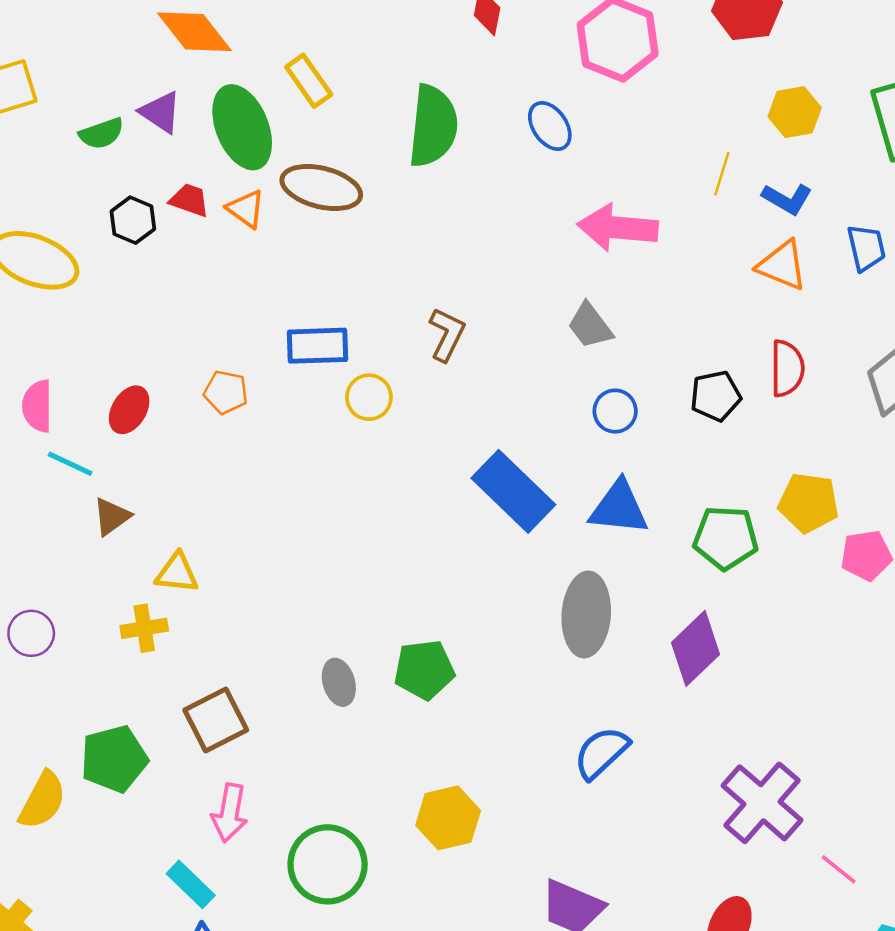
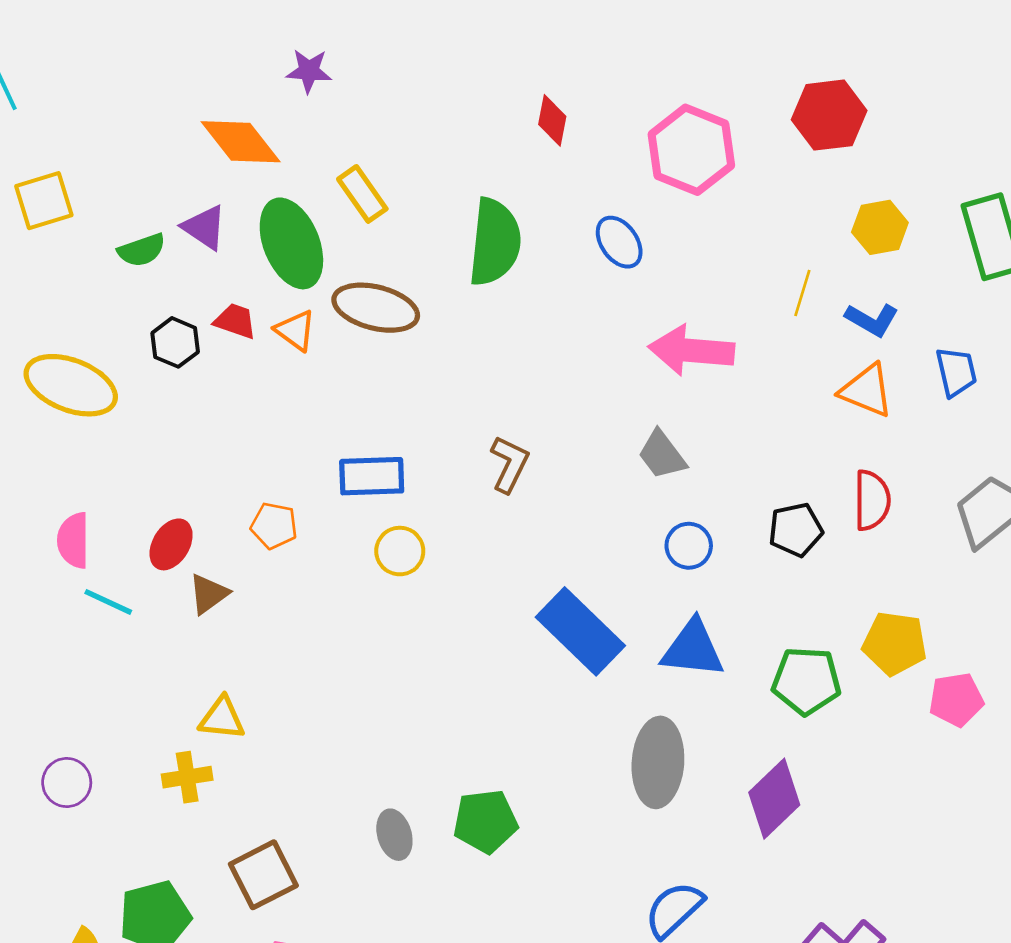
yellow circle: (369, 397) -> (400, 551), moved
brown triangle: (112, 517) -> (208, 594), moved

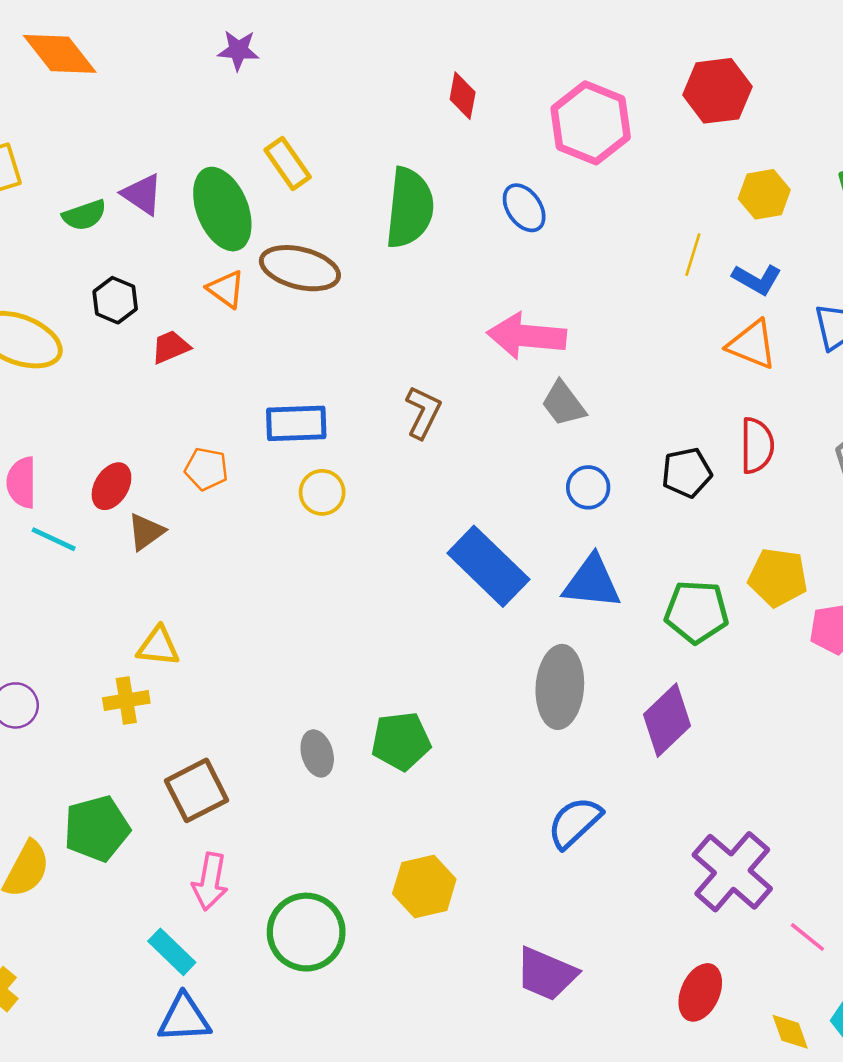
orange diamond: (241, 142) -> (60, 54), moved
red trapezoid: (235, 321) -> (171, 347), moved, turned -42
pink arrow: (691, 350) -> (527, 336), moved

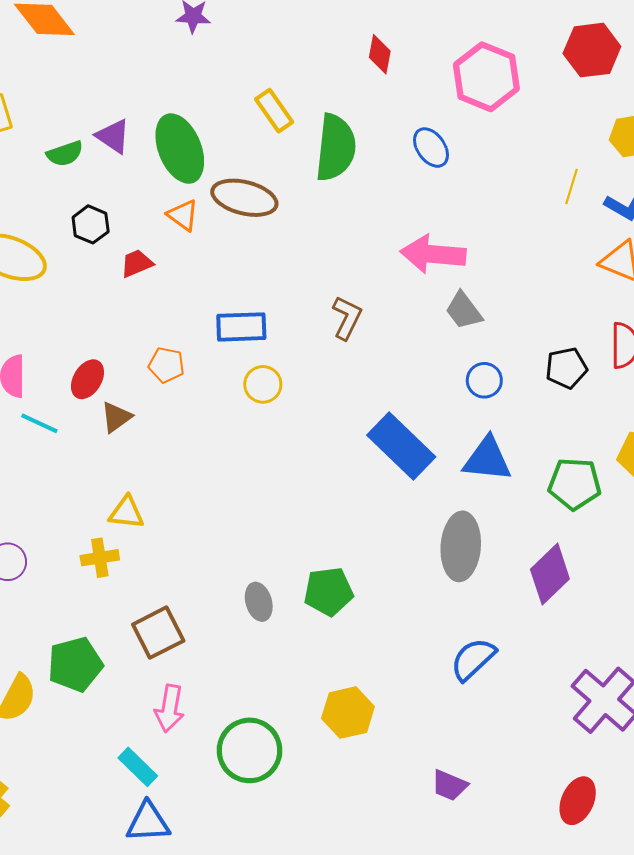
yellow rectangle: (288, 163) -> (274, 111), moved
purple trapezoid: (546, 974) -> (449, 785), size x0.7

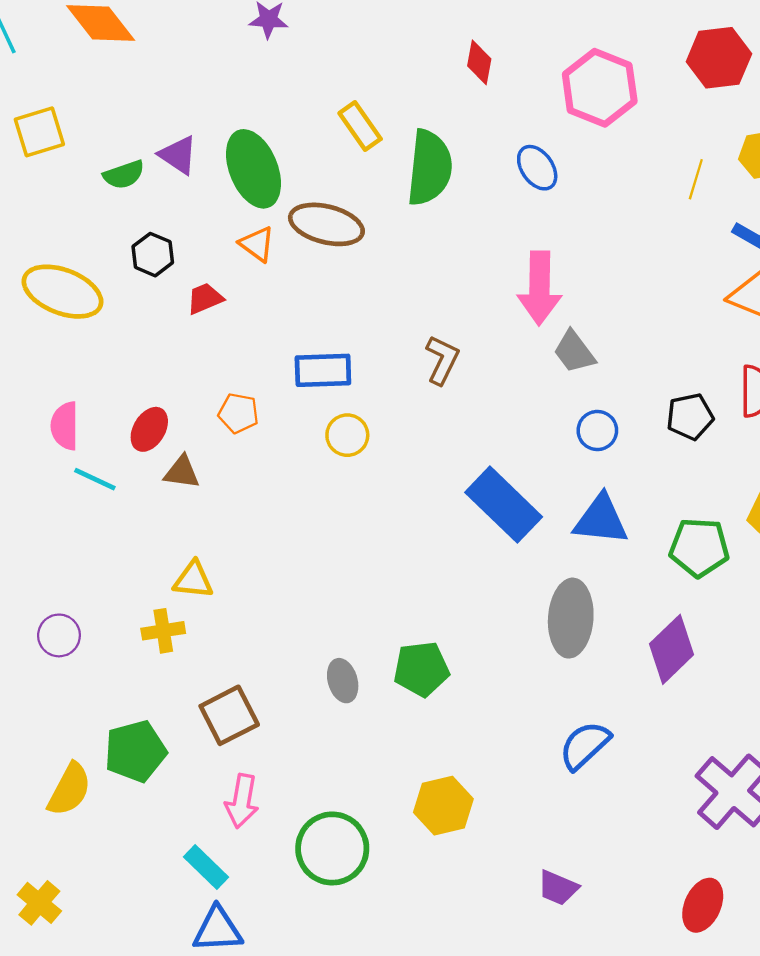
yellow line: (571, 186) -> (696, 179), moved
pink arrow: (433, 254) -> (539, 288), turned -94
brown triangle: (116, 417) -> (182, 472), turned 44

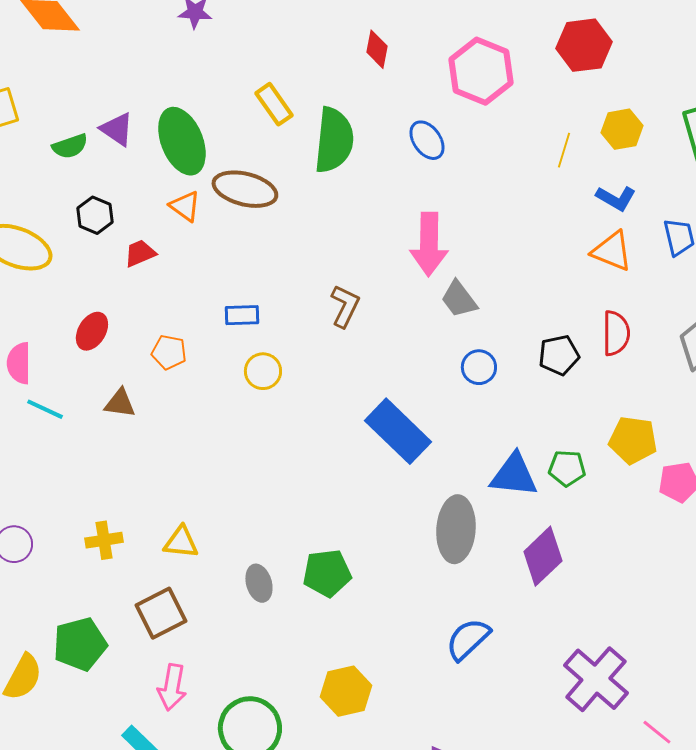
blue rectangle: (323, 370) -> (242, 315), size x0.7
red ellipse: (149, 429) -> (92, 331), moved
blue triangle: (601, 520) -> (514, 475), moved
green pentagon: (699, 547) -> (567, 468), size x0.7
yellow triangle: (193, 580) -> (181, 542), moved

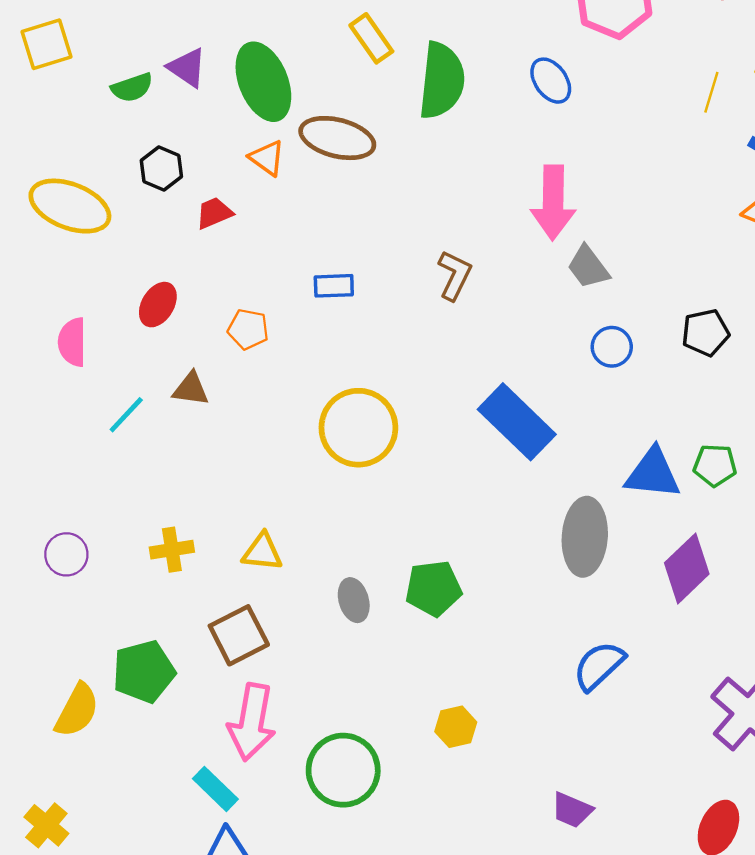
yellow circle: (263, 371) -> (358, 428), moved, size x1.8
cyan line: (45, 409) -> (126, 415), moved, turned -72
pink arrow: (172, 687) -> (252, 722), size x1.4
yellow hexagon: (346, 691) -> (456, 727), size x0.7

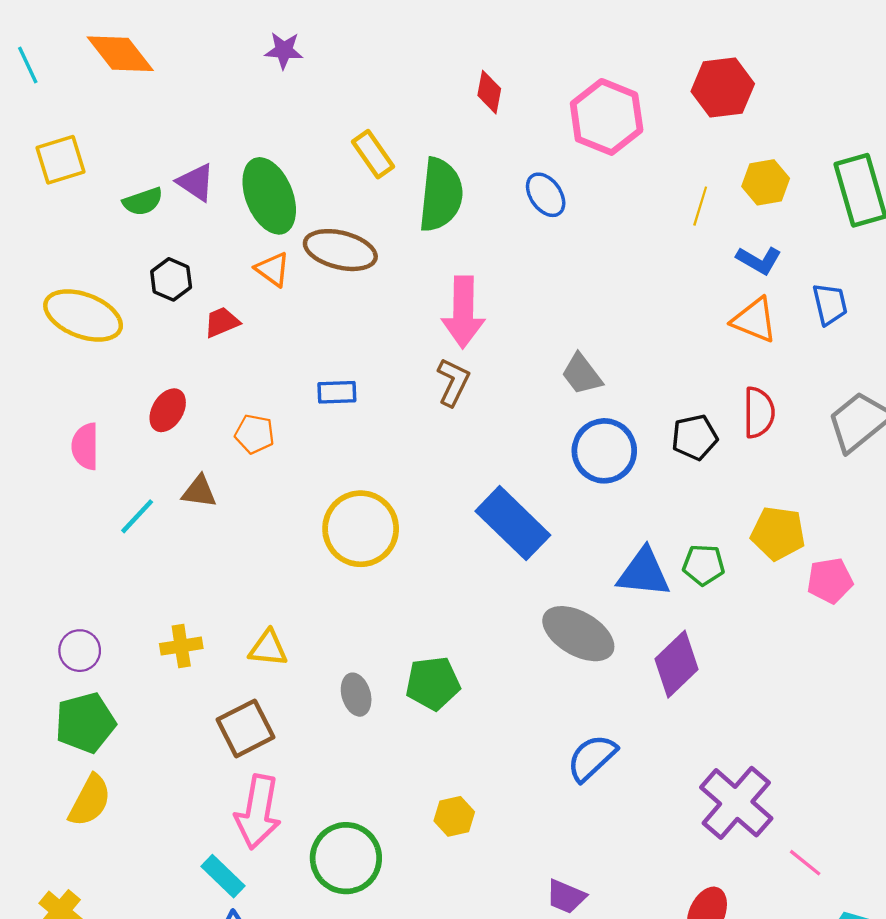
pink arrow: (553, 203) -> (463, 312), moved
blue circle: (612, 347) -> (604, 451), size x1.6
gray ellipse: (585, 537) -> (578, 634), turned -64
green pentagon: (144, 672) -> (85, 723), moved

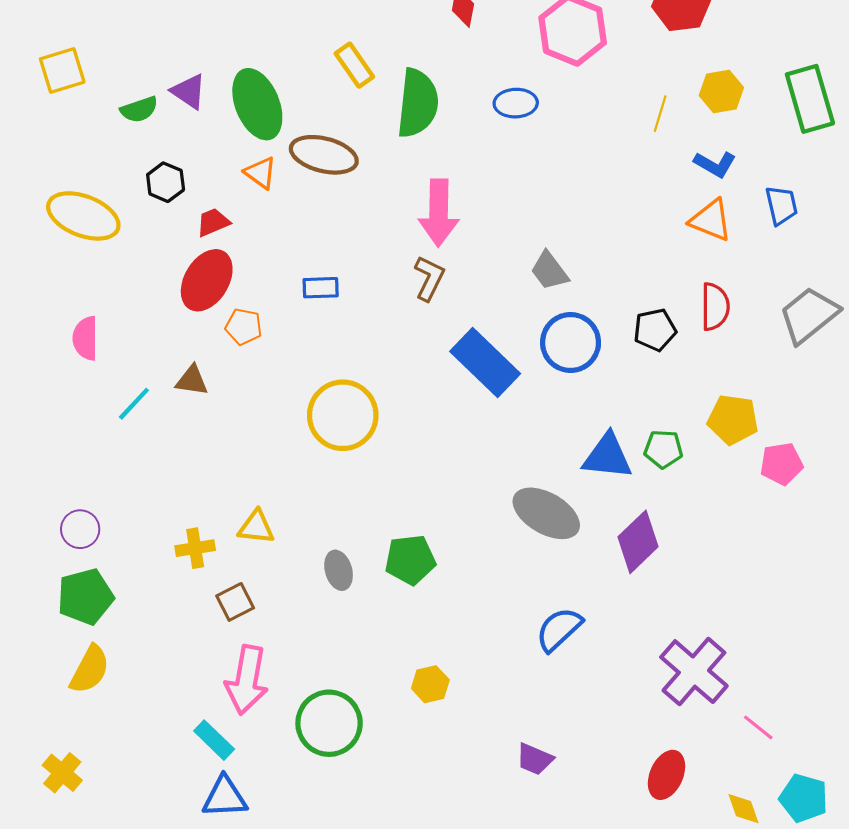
blue ellipse: (546, 195) -> (516, 103), turned -57
red ellipse: (168, 410) -> (207, 280), moved, size x1.5
blue rectangle: (513, 523) -> (485, 363), moved
yellow cross: (181, 646) -> (195, 548), moved
brown square: (246, 728) -> (235, 602), size x0.7

